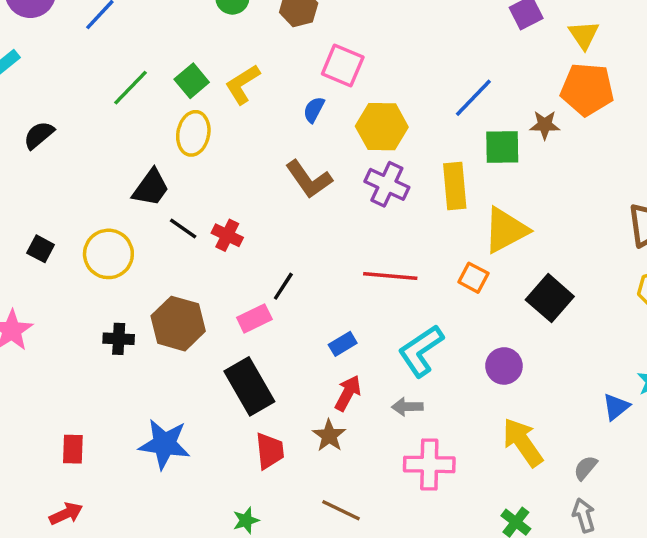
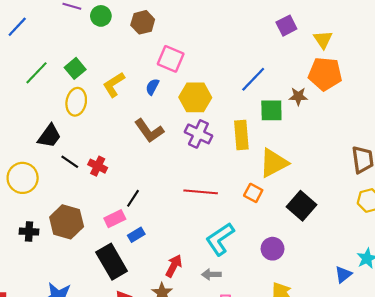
yellow L-shape: (243, 84) -> (114, 85), moved
blue rectangle: (343, 344) -> (136, 235), moved

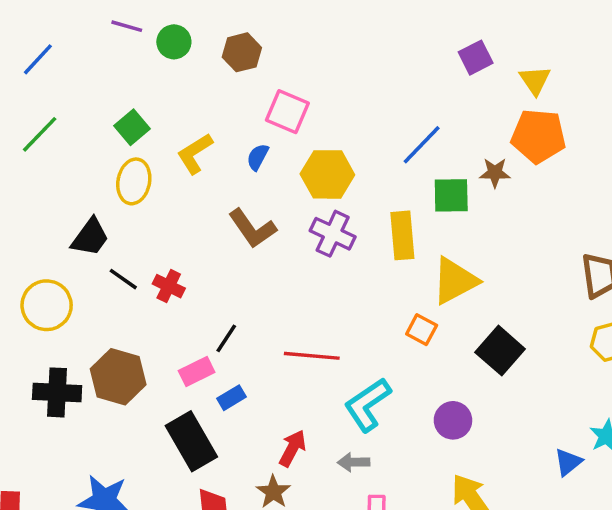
green line: (37, 73) -> (40, 134), moved
red line: (201, 192) -> (312, 356), moved
black cross: (29, 232) -> (57, 392), size x1.5

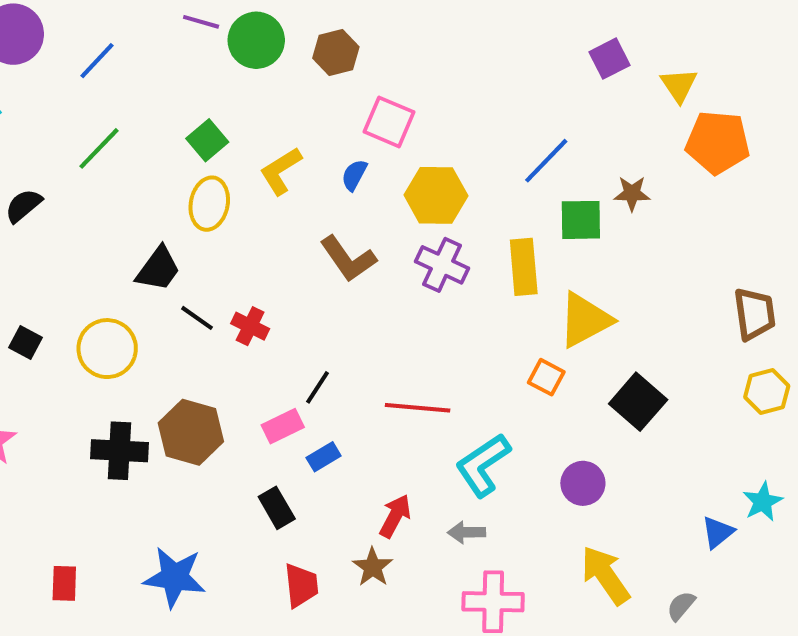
green circle: (174, 42) -> (256, 40), size x1.4
orange pentagon: (538, 136) -> (718, 142), moved
black rectangle: (191, 441) -> (277, 508), size x0.6

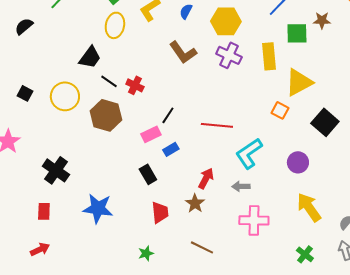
brown hexagon: (191, 432) -> (106, 115), moved
black cross: (119, 451) -> (56, 170), moved, turned 32

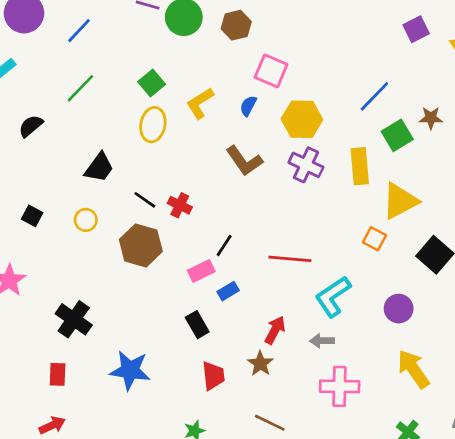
green square: (297, 33) -> (397, 135), turned -30
black trapezoid: (90, 57) -> (99, 168), moved
yellow circle: (65, 96) -> (86, 220), size x0.6

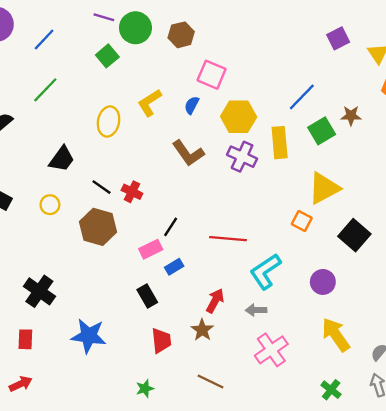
green square: (152, 83) -> (107, 56), moved
yellow rectangle: (360, 166) -> (280, 143), moved
pink cross: (340, 386) -> (271, 350), turned -36

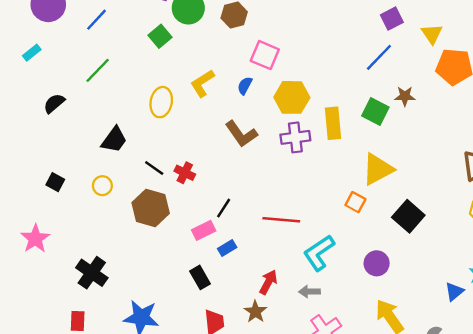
blue line: (302, 97) -> (379, 57), moved
green square: (322, 131) -> (375, 112), turned -32
purple cross: (242, 157) -> (295, 137), turned -32

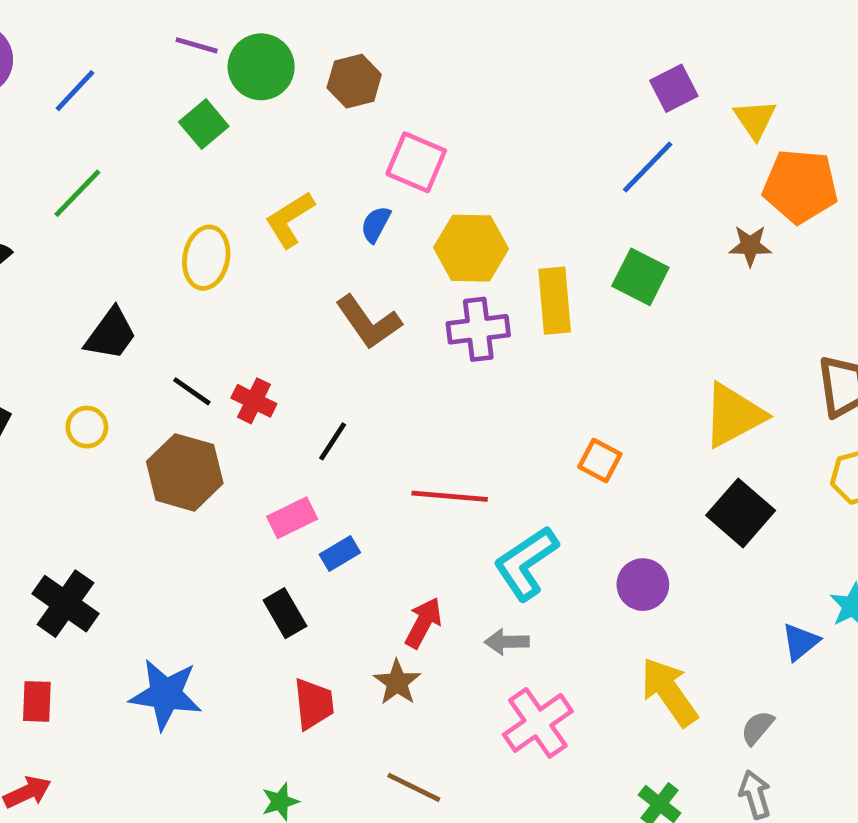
brown star: (405, 96) -> (750, 246), moved
yellow triangle: (378, 169) -> (734, 415), moved
black line: (224, 208) -> (333, 441), moved
black square: (408, 216) -> (741, 513), moved

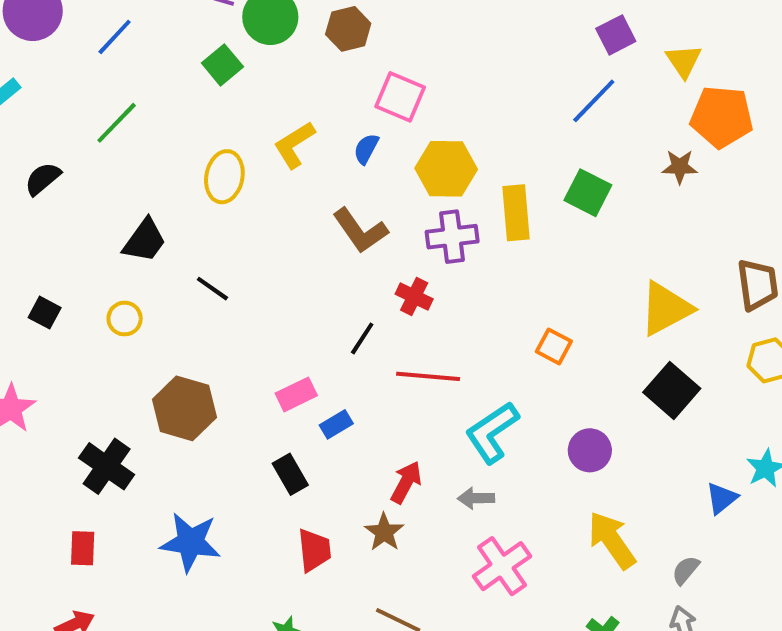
red cross: (254, 401) -> (414, 297), moved
black line: (333, 441) -> (362, 338), moved
brown hexagon: (185, 472) -> (184, 408), moved

